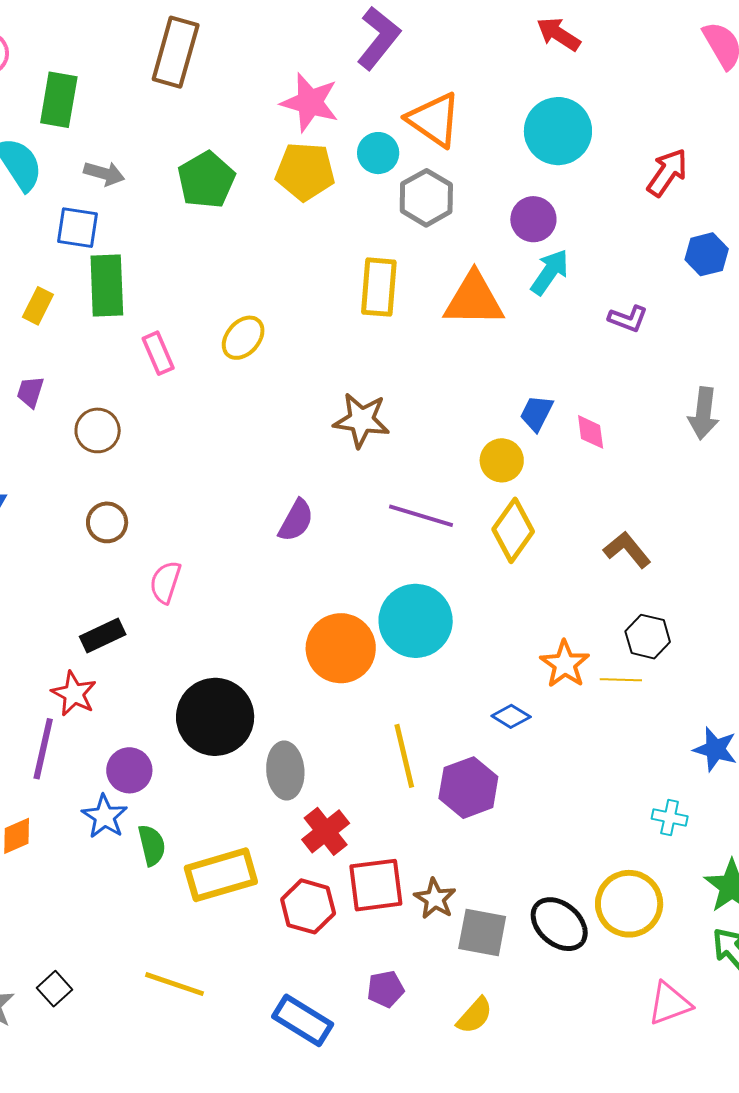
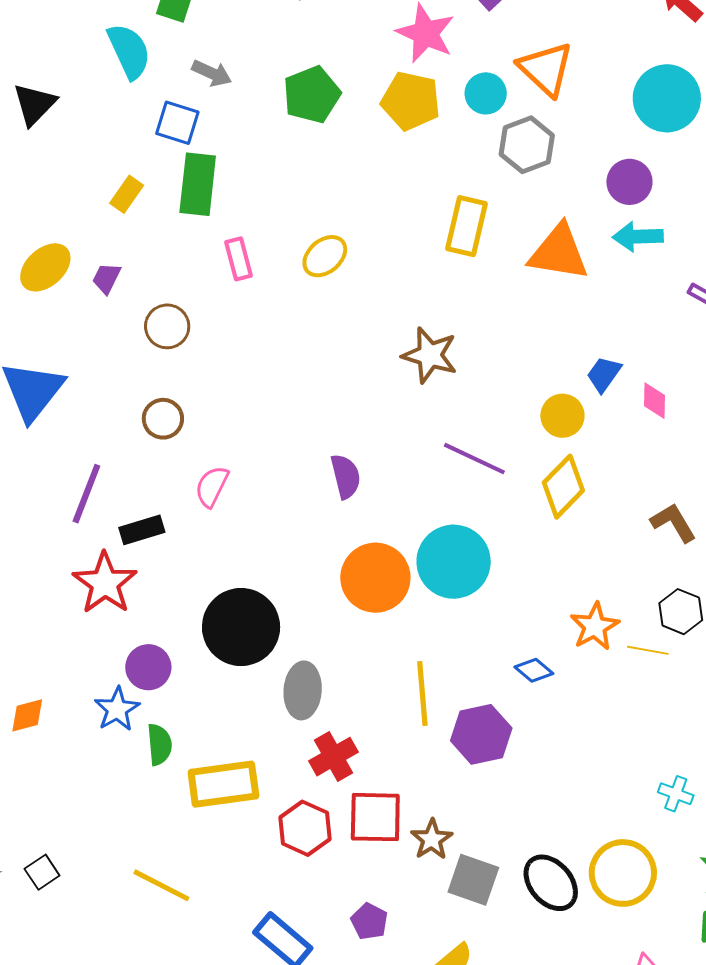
cyan arrow: (550, 272) -> (638, 237), turned -135
purple semicircle: (296, 520) -> (346, 476), moved, turned -51
red star: (74, 694) -> (105, 583), size x1.4
purple line: (43, 749) -> (86, 494), moved
purple pentagon: (385, 989) -> (369, 921), turned 30

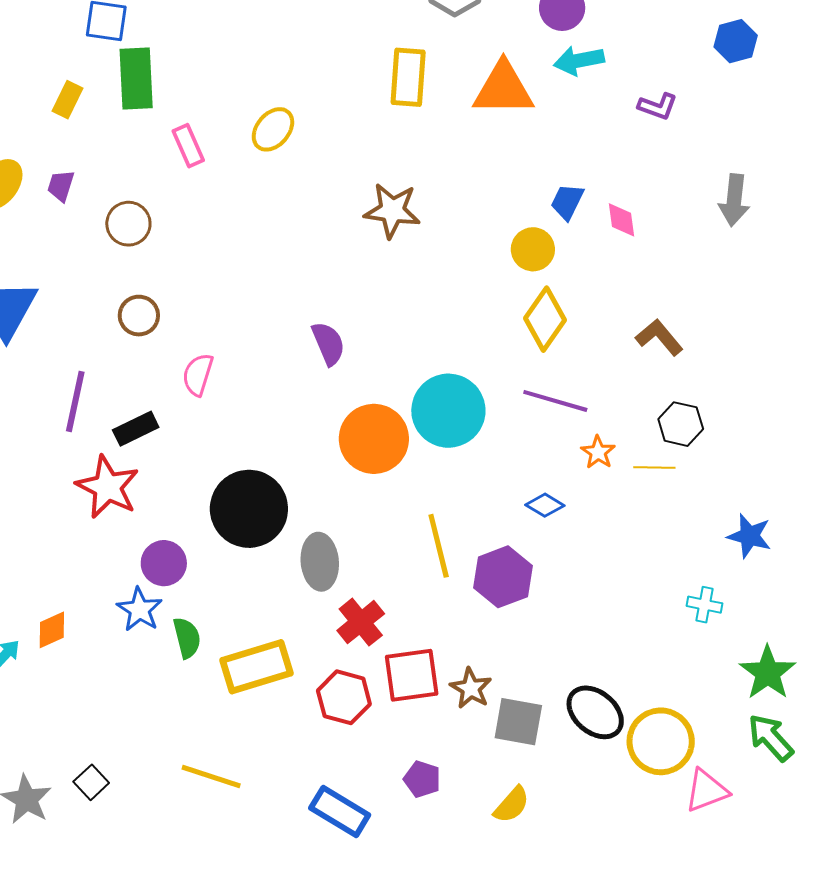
purple line: (474, 459) -> (555, 401), moved
orange star: (595, 626) -> (598, 452), size x0.7
yellow circle: (623, 873) -> (661, 741), moved

